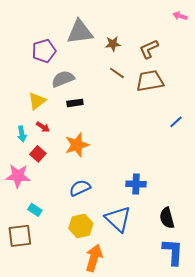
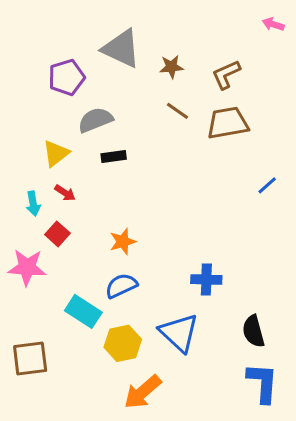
gray triangle: (80, 32) -> (121, 49), turned 32
orange star: (77, 145) -> (123, 242), moved, size x0.7
cyan rectangle: (35, 210) -> (83, 311), moved, size x1.6
orange arrow: (94, 258) -> (143, 392), turned -148

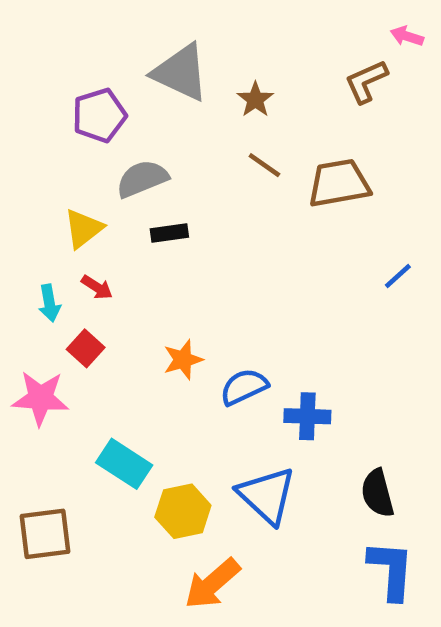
brown star: (171, 67) -> (255, 100), turned -30
brown L-shape: (226, 74) -> (366, 81), moved
blue semicircle: (121, 286) -> (244, 387), moved

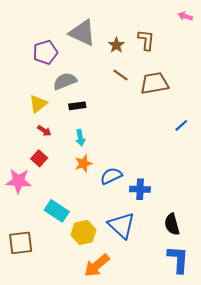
brown L-shape: (366, 81) -> (146, 40), moved, turned 120
cyan arrow: (49, 303) -> (80, 138), moved

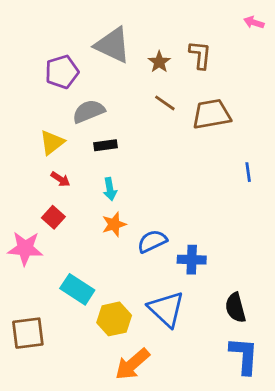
blue line: (181, 125) -> (248, 172), turned -56

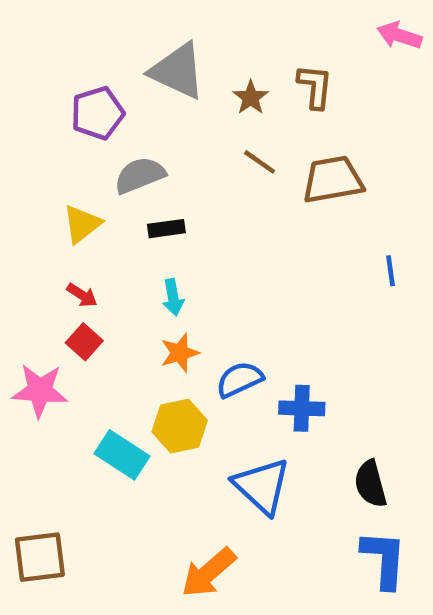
pink arrow: (254, 22) -> (399, 35), size x1.4
red arrow: (60, 179) -> (82, 295), moved
yellow hexagon: (114, 319) -> (180, 426), moved
brown square: (28, 333) -> (40, 557), moved

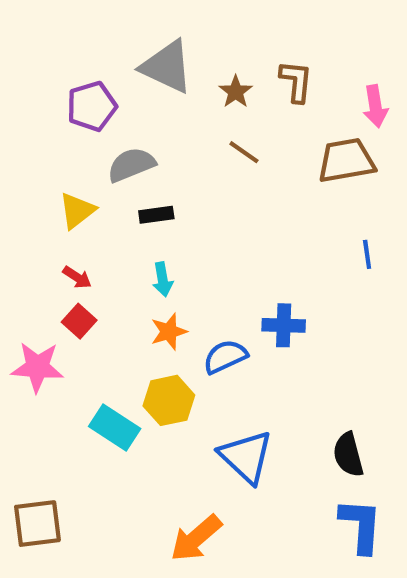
pink arrow: (399, 35) -> (375, 106), moved, turned -117
brown trapezoid: (333, 180) -> (346, 161), moved
blue cross: (302, 408) -> (284, 325), moved

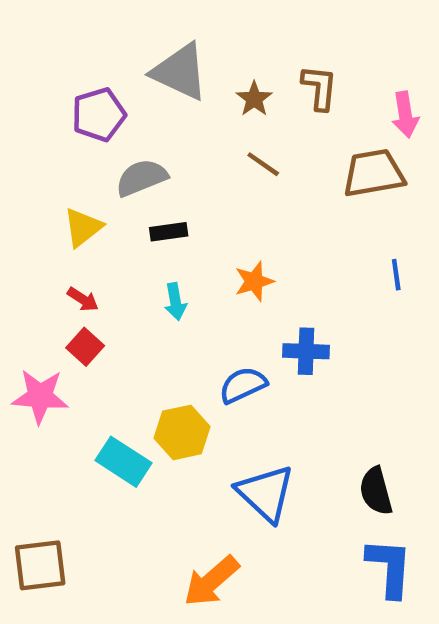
orange star: (169, 332) -> (254, 281), moved

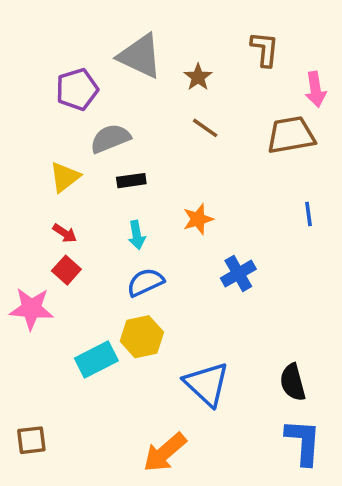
brown L-shape: (320, 88) -> (265, 49), moved
blue cross: (306, 351) -> (238, 274), turned -32
blue semicircle: (243, 385) -> (145, 282), moved
cyan rectangle: (123, 462) -> (96, 360), turned -60
brown square: (40, 565) -> (31, 440), size x0.7

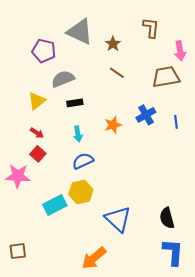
purple pentagon: (77, 89) -> (44, 51), turned 30
blue cross: (238, 274) -> (146, 115), moved

